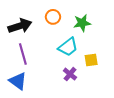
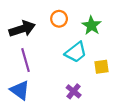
green star: (82, 23) -> (91, 25), turned -30
purple cross: (70, 74) -> (74, 91), moved

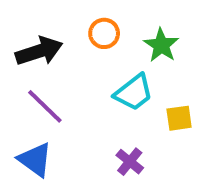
purple line: (26, 60) -> (45, 106), turned -30

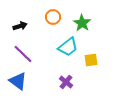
black arrow: (39, 51) -> (20, 26), size x0.6

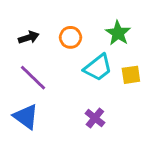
orange circle: (53, 17) -> (70, 37), moved
yellow square: (91, 60) -> (131, 75), moved

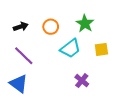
yellow square: (131, 75) -> (101, 49), moved
purple cross: (95, 118) -> (82, 81), moved

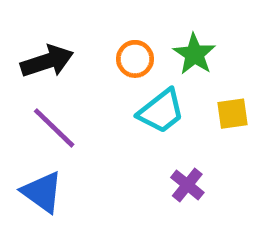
black arrow: (21, 27) -> (47, 61), size x1.5
orange circle: (51, 27) -> (135, 59), moved

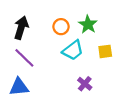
black arrow: (47, 61) -> (21, 28), turned -55
blue triangle: (42, 192) -> (19, 87), turned -42

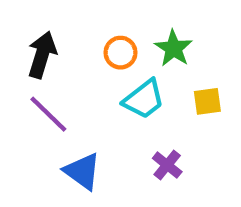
blue triangle: (19, 87) -> (82, 171), moved, turned 42

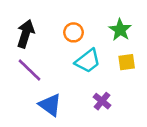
green star: (174, 48) -> (120, 30), moved

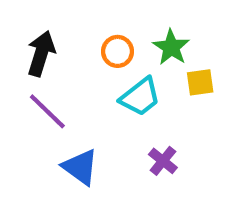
green star: (120, 30) -> (171, 47), moved
yellow square: (127, 62) -> (200, 82), moved

